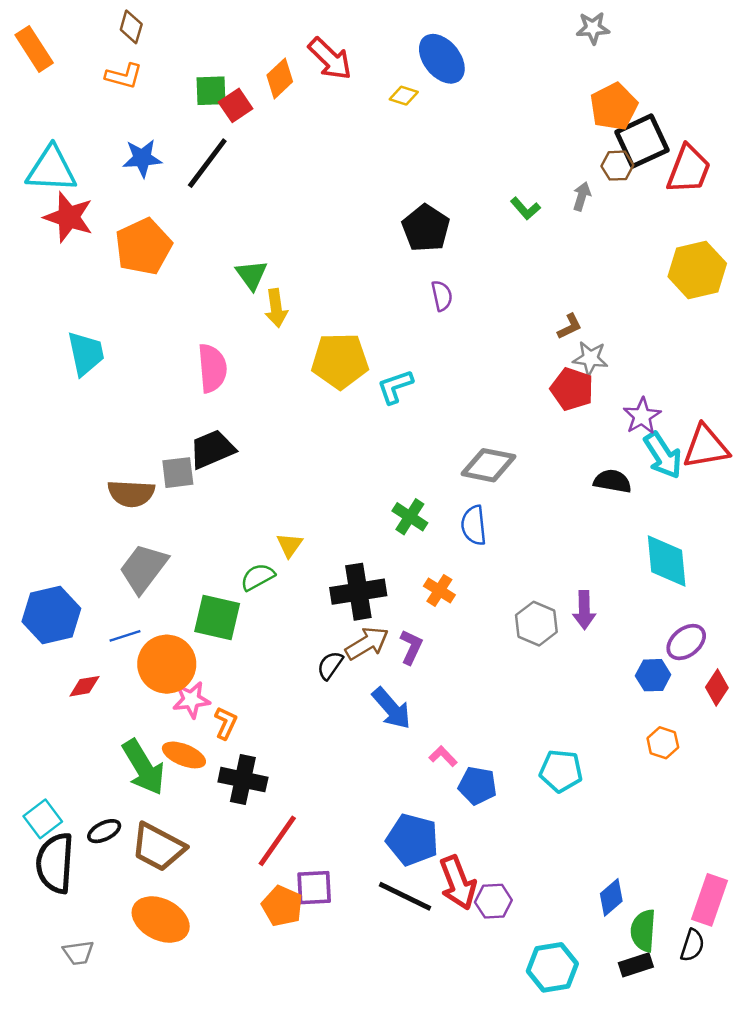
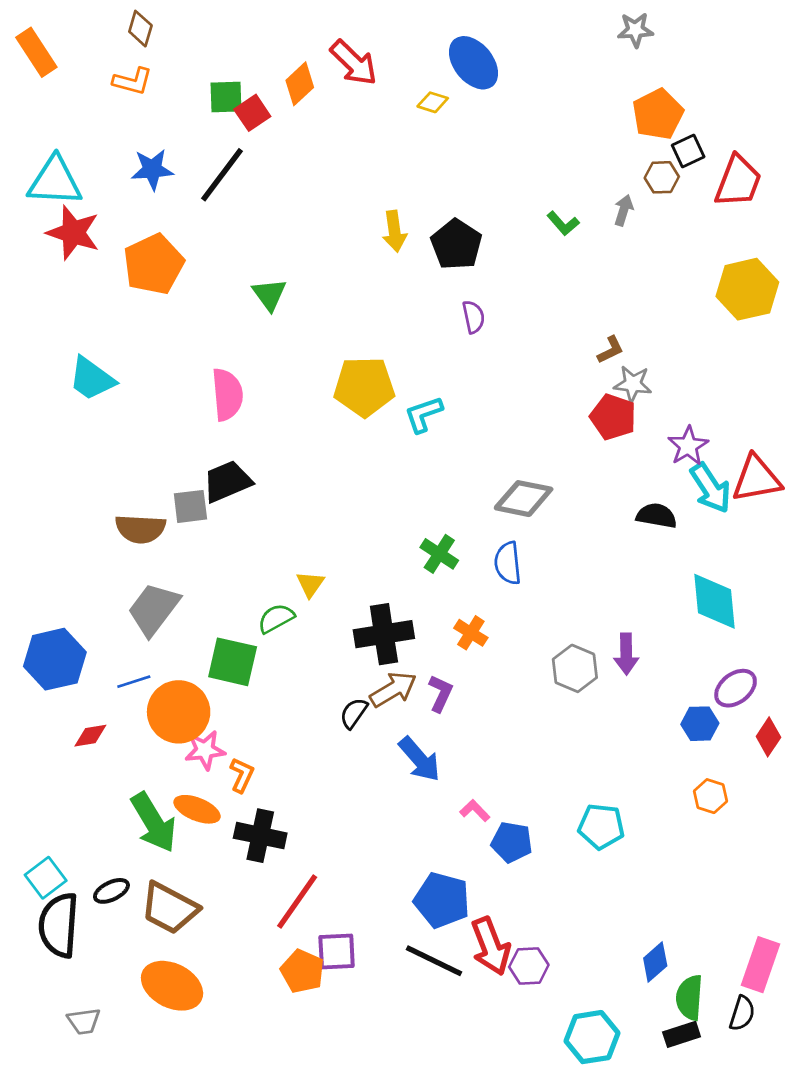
black square: (642, 141) -> (688, 151), size x0.6
yellow arrow: (276, 308) -> (395, 231), moved
cyan trapezoid: (86, 353) -> (92, 379), turned 138

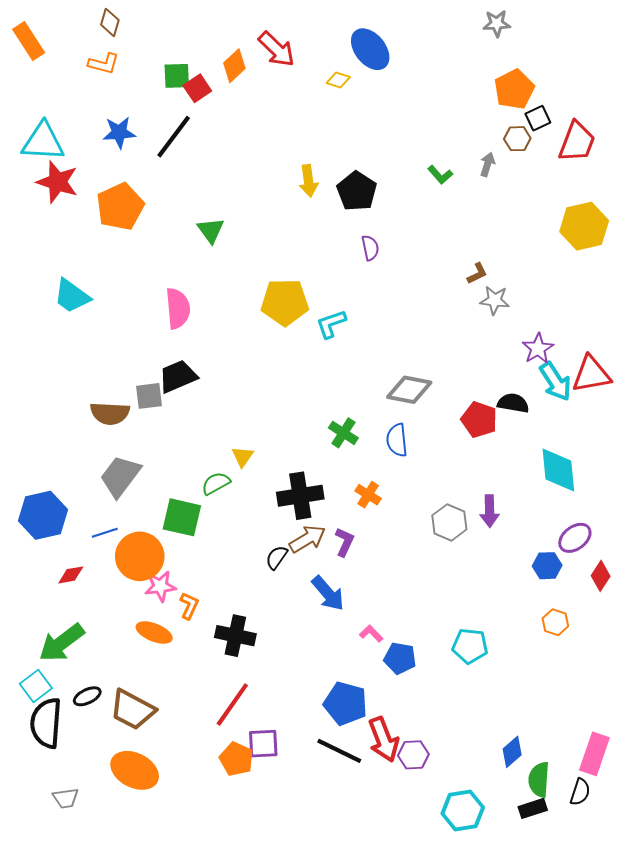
red pentagon: (613, 417) -> (479, 420), moved
green arrow: (154, 822) -> (62, 643), moved, turned 84
black cross: (260, 836) -> (235, 636), moved

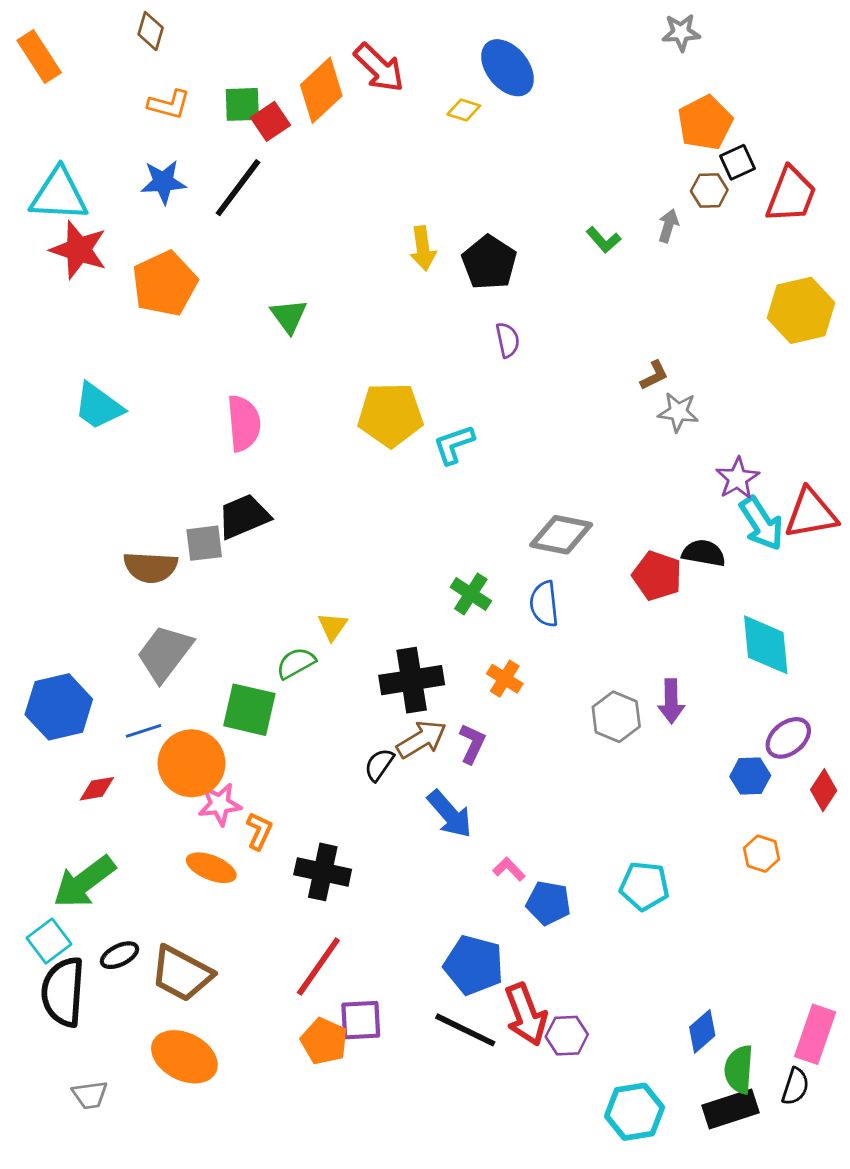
orange L-shape: (104, 64) -> (169, 104), moved
orange diamond: (234, 66) -> (321, 90), size x1.4
black rectangle: (533, 808) -> (730, 1109), size x1.4

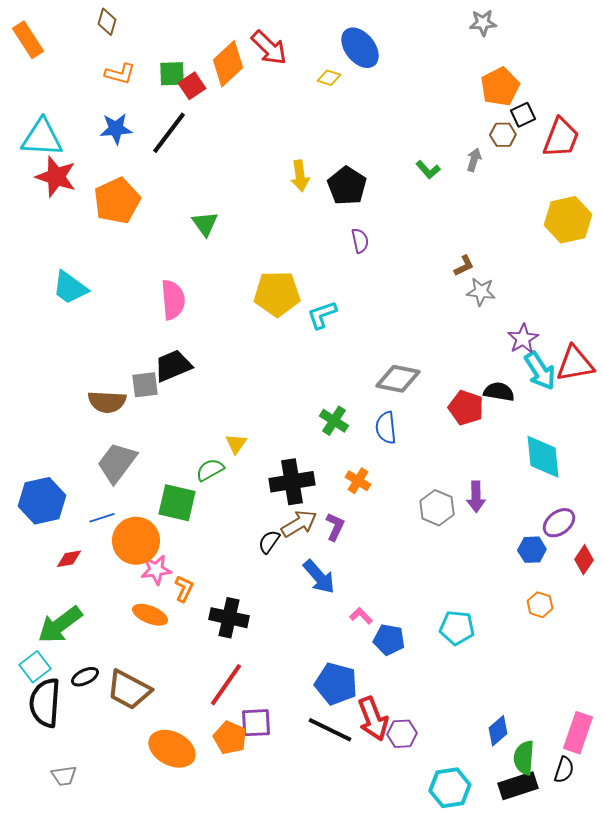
orange ellipse: (184, 1057) -> (172, 749), moved

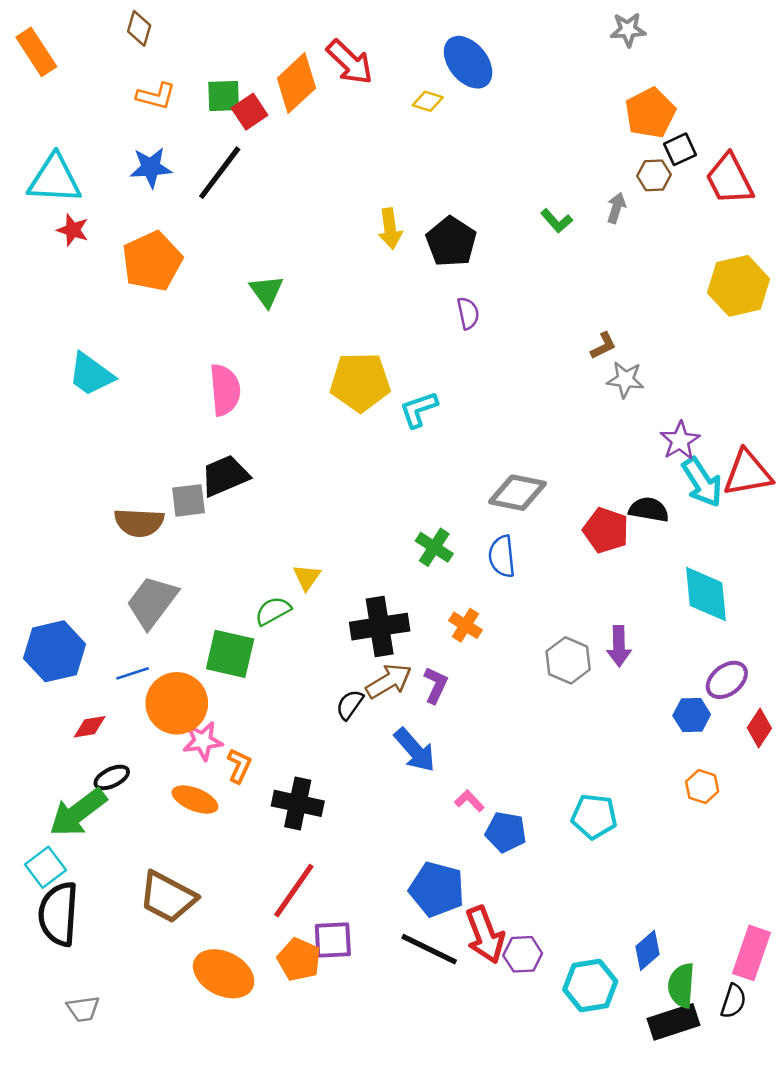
red trapezoid: (561, 138) -> (729, 179), turned 132
red star: (56, 177) -> (73, 230), size x0.6
black ellipse: (85, 677) -> (112, 777), moved
cyan hexagon: (450, 788) -> (590, 985), moved

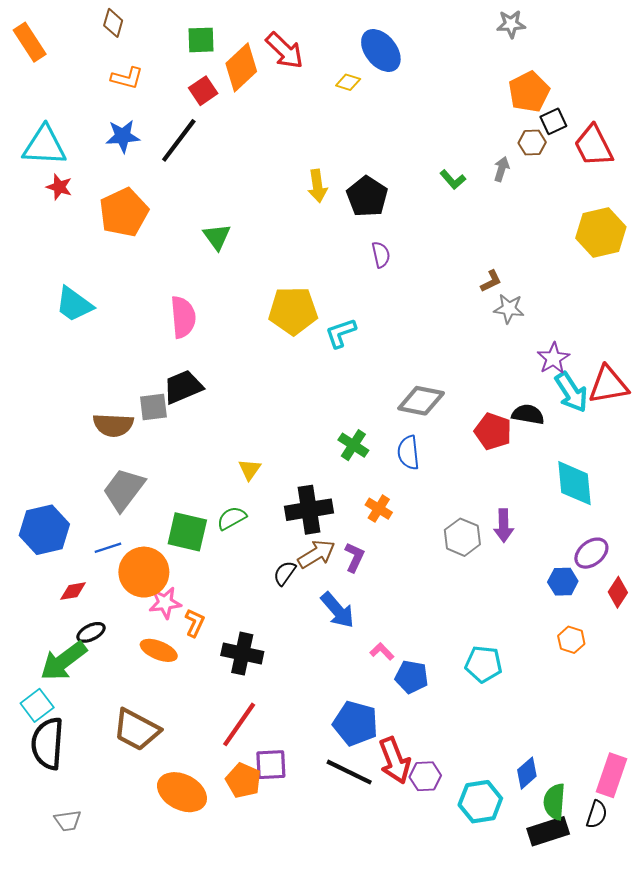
green square: (224, 96) -> (201, 40), moved
green semicircle: (273, 611) -> (232, 518), moved

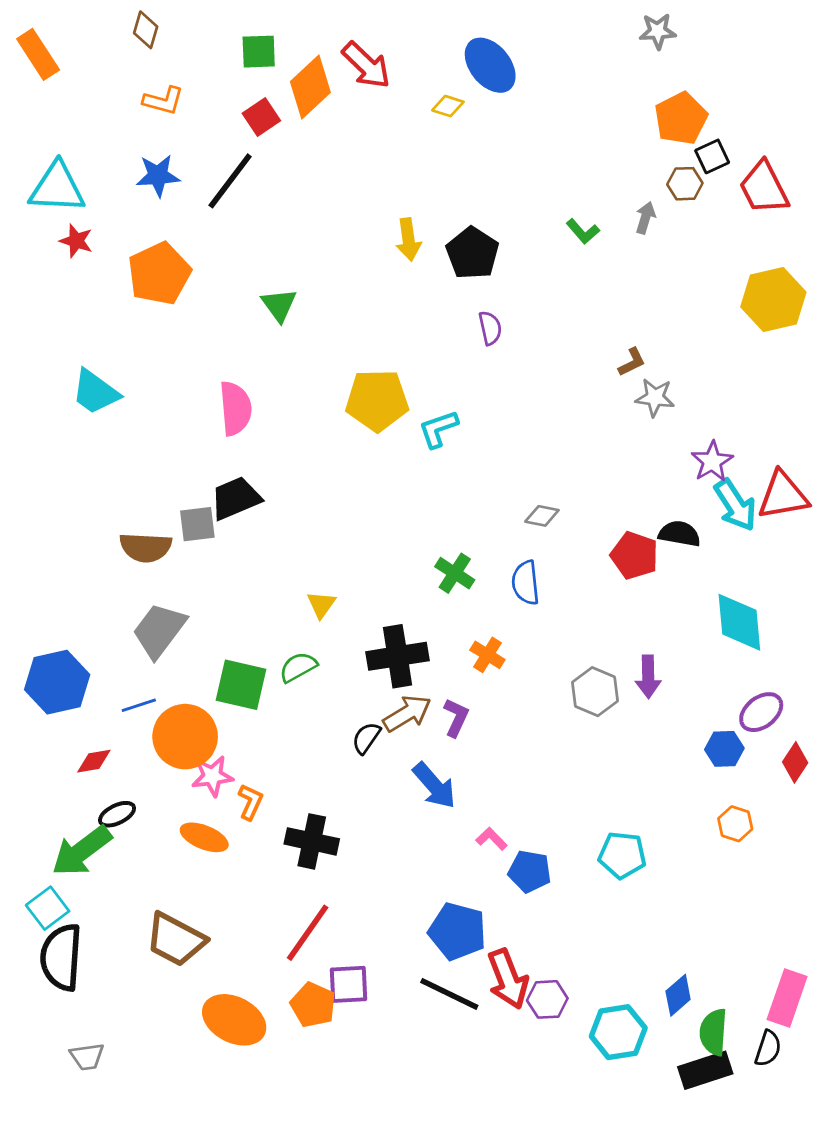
gray diamond: (421, 401) -> (542, 516), size x0.6

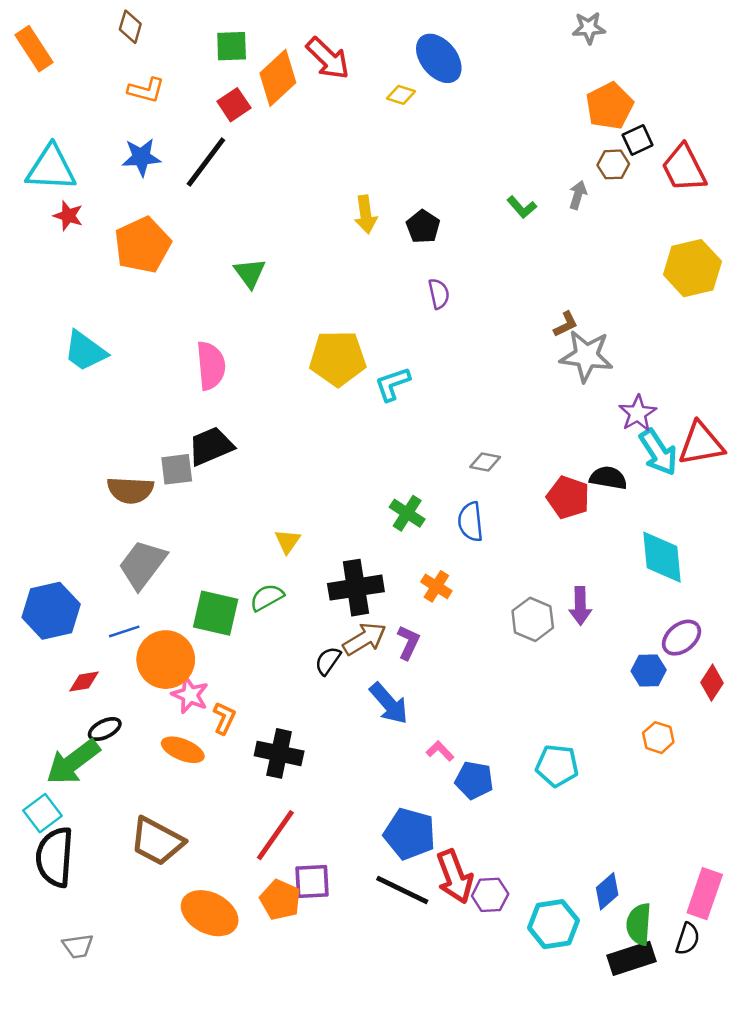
black pentagon: (472, 253) -> (423, 227), size x0.7
gray star: (655, 397) -> (586, 356), size x1.5
pink star: (212, 776) -> (190, 695), turned 30

